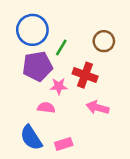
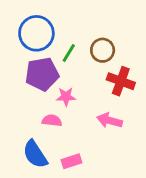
brown circle: (104, 41) -> (103, 50), moved
red cross: (85, 75) -> (121, 81), moved

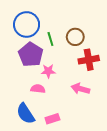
green line: (69, 53) -> (50, 39), turned -48
purple pentagon: (42, 74) -> (31, 55), turned -30
red cross: (121, 81) -> (89, 60), turned -30

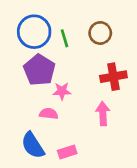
brown circle: (75, 37) -> (100, 33), moved
green line: (50, 39) -> (65, 38), moved
pink arrow: (80, 89) -> (103, 114), turned 72

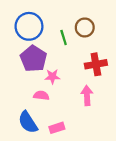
green line: (65, 38) -> (64, 38), moved

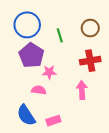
brown circle: (85, 27) -> (90, 28), moved

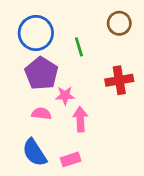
brown circle: (90, 28) -> (119, 23), moved
pink semicircle: (39, 90) -> (41, 114), moved
pink arrow: (82, 90) -> (80, 119), moved

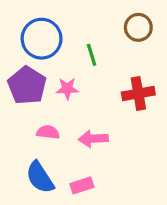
purple pentagon: (41, 73) -> (27, 85), moved
pink star: (65, 96) -> (67, 89), moved
pink arrow: (80, 119) -> (93, 139), turned -90

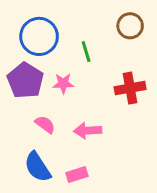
pink semicircle: (48, 132) -> (45, 124), turned 30

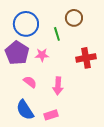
brown circle: (130, 26) -> (74, 18), moved
pink arrow: (88, 131) -> (58, 86), turned -84

